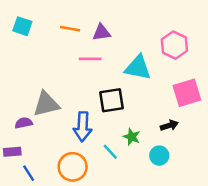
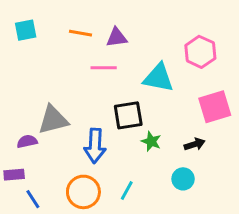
cyan square: (22, 26) -> (26, 30), turned -30
green star: (132, 137) -> (151, 141), moved
cyan line: (110, 152) -> (127, 190), moved, turned 72

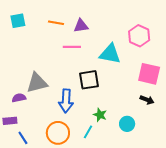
pink square: (215, 107) -> (149, 74), turned 30
green star: (151, 141) -> (100, 115), moved
black arrow: (195, 144) -> (147, 100), moved, turned 40

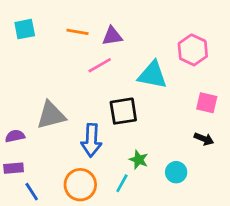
pink line: (72, 47) -> (100, 65), turned -30
pink square: (149, 74) -> (207, 103), size x0.7
purple semicircle: (19, 98) -> (15, 136), moved

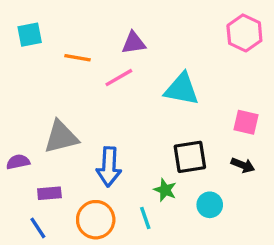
orange line: (77, 32) -> (78, 58), moved
pink hexagon: (193, 50) -> (244, 33), moved
black square: (123, 111) -> (190, 157), moved
purple rectangle: (14, 168) -> (49, 193), moved
cyan line: (122, 183) -> (145, 218), turned -48

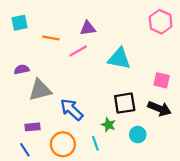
purple semicircle: (18, 162) -> (22, 69), moved
black arrow: (243, 165) -> (159, 109), size x1.5
blue arrow: (109, 167) -> (72, 110), turned 130

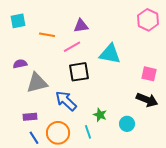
black square: (125, 103) -> (79, 72), moved
blue line: (25, 150) -> (34, 138), moved

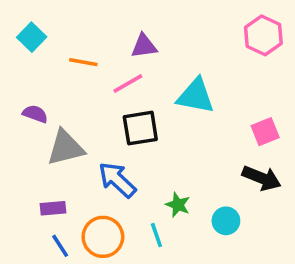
cyan square: (18, 21) -> (32, 37), turned -35
purple semicircle: (20, 64) -> (35, 114), turned 32
pink square: (149, 74) -> (265, 132), turned -35

